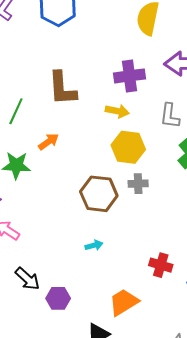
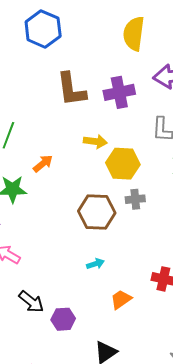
brown L-shape: (62, 88) -> (71, 89), moved
yellow arrow: (117, 111) -> (95, 141), moved
orange trapezoid: (124, 302) -> (121, 299), moved, size x0.7

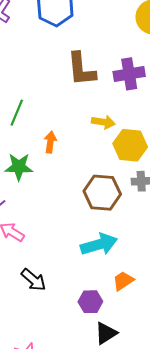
orange arrow: (43, 163) -> (50, 142), turned -45
cyan arrow: (95, 264) -> (99, 244), size x2.0
purple hexagon: (63, 319) -> (90, 302), moved

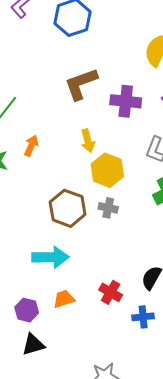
brown L-shape: (81, 69) -> (81, 84), turned 60
yellow arrow: (103, 122) -> (88, 141), turned 50

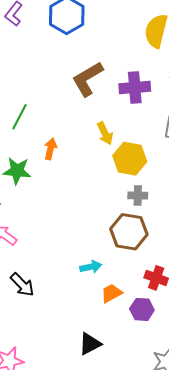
brown hexagon: (68, 208) -> (129, 232), moved
cyan arrow: (50, 257) -> (91, 267), moved, size x0.6
purple hexagon: (27, 310) -> (142, 309), moved

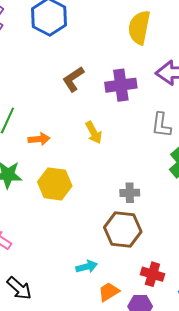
brown L-shape: (87, 79) -> (73, 79), size x0.7
orange arrow: (50, 149) -> (39, 139), moved, turned 75
yellow hexagon: (130, 159) -> (55, 184), moved

